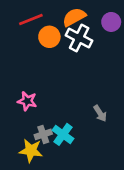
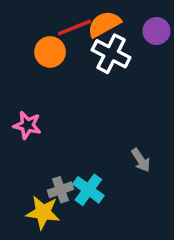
red line: (31, 19) -> (74, 28), moved
orange circle: (49, 37) -> (50, 52), moved
pink star: (27, 101) -> (27, 125), moved

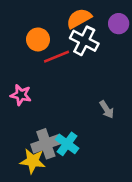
red line: (74, 28) -> (57, 57), moved
gray arrow: (141, 160) -> (107, 109), moved
gray cross: (60, 190) -> (46, 144), size x1.5

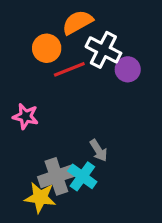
orange semicircle: (79, 18) -> (77, 22), moved
purple circle: (119, 24) -> (128, 69), moved
gray arrow: (107, 109) -> (99, 150), moved

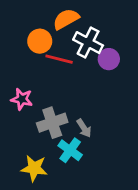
red line: (69, 69) -> (59, 59), turned 36
gray cross: (56, 176) -> (52, 123), moved

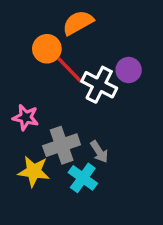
white cross: (88, 43) -> (99, 85), moved
red line: (59, 59) -> (70, 70), turned 32
yellow star: (34, 168) -> (34, 171), moved

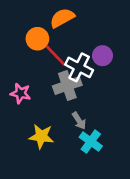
gray cross: (62, 145) -> (67, 86), moved
yellow star: (34, 171) -> (41, 136), moved
cyan cross: (83, 178) -> (91, 142), moved

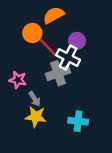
purple circle: (102, 56) -> (77, 41), moved
gray arrow: (79, 121) -> (35, 99), moved
cyan cross: (91, 142) -> (78, 121), turned -30

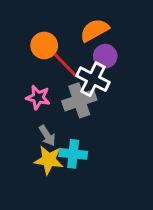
orange semicircle: (54, 15) -> (95, 30), moved
pink star: (18, 80) -> (38, 97), moved
cyan cross: (78, 121) -> (73, 154), moved

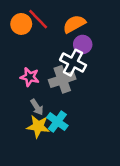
orange circle: (44, 45) -> (21, 24), moved
red line: (66, 65) -> (38, 19), moved
cyan cross: (73, 154) -> (57, 122), turned 30

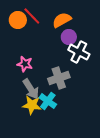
white cross: (73, 63) -> (79, 52), moved
gray cross: (62, 79) -> (59, 78), moved
gray arrow: (37, 107) -> (31, 89), size x1.5

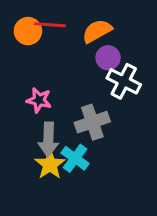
red line: (32, 16) -> (50, 25), turned -42
gray arrow: (31, 89) -> (48, 139), turned 35
yellow star: (32, 105) -> (50, 165), turned 30

